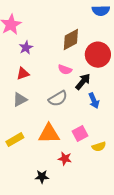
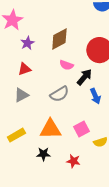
brown diamond: (71, 40) -> (59, 39), moved
red star: (65, 159) -> (73, 161), moved
black star: (42, 177) -> (43, 154), moved

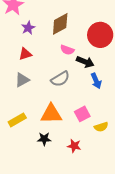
black arrow: (84, 77) -> (85, 62), turned 72

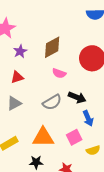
black arrow: (85, 62) -> (77, 97), moved
blue arrow: (96, 81) -> (88, 118), moved

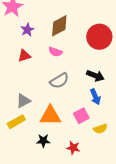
pink semicircle: (59, 73) -> (55, 52), moved
black arrow: (77, 97) -> (95, 76), moved
gray triangle: (14, 103) -> (23, 101), moved

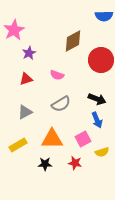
brown diamond: (59, 26) -> (73, 41), moved
gray triangle: (23, 101) -> (25, 112), moved
red star: (73, 148) -> (75, 163), moved

